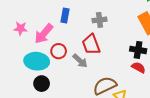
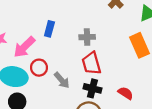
red trapezoid: (91, 44) -> (91, 63), moved
black cross: (138, 50) -> (92, 88), moved

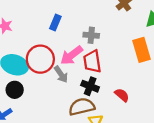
pink arrow: (24, 47) -> (71, 55), moved
red circle: (39, 68) -> (40, 59), size x1.6

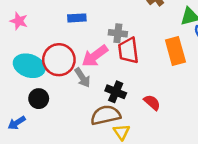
blue rectangle: (55, 22) -> (77, 18), turned 63
red trapezoid: (92, 62) -> (128, 50), moved
black circle: (15, 90) -> (39, 99), moved

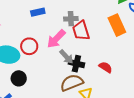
red circle: (59, 60) -> (29, 46), size x0.7
gray arrow: (82, 78) -> (66, 57), moved

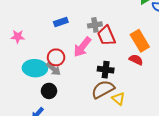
orange rectangle: (117, 25) -> (140, 41), moved
gray arrow: (66, 57) -> (53, 69), moved
red semicircle: (106, 67) -> (136, 60), moved

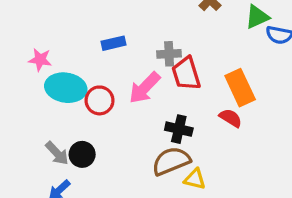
cyan ellipse: (35, 68) -> (66, 88), moved
gray arrow: (53, 69) -> (57, 153), moved
yellow triangle: (118, 99) -> (195, 179), turned -32

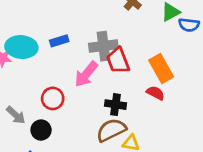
gray cross: (169, 54) -> (103, 46), size x1.5
cyan ellipse: (66, 88) -> (21, 47), moved
red circle: (100, 100) -> (53, 98), moved
gray arrow: (57, 153) -> (16, 115), moved

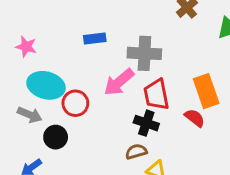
cyan ellipse: (21, 47) -> (46, 85), moved
red trapezoid: (118, 61) -> (156, 95), moved
gray arrow: (16, 115) -> (30, 115), turned -30
brown semicircle: (111, 130) -> (136, 152), size x0.6

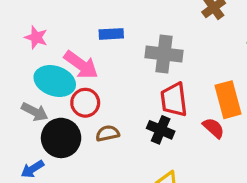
pink arrow: (119, 82) -> (81, 65), moved, turned -108
black circle: (56, 137) -> (61, 138), size x1.5
brown semicircle: (136, 152) -> (108, 133), moved

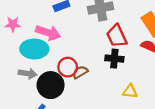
red circle: (85, 103) -> (68, 67), moved

